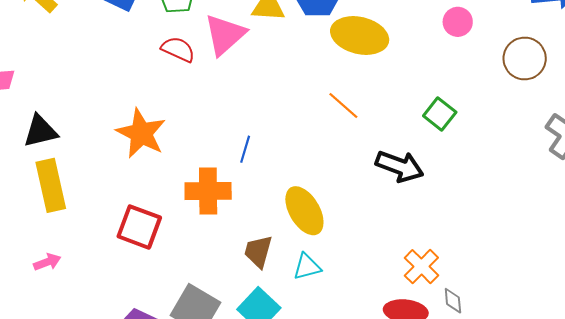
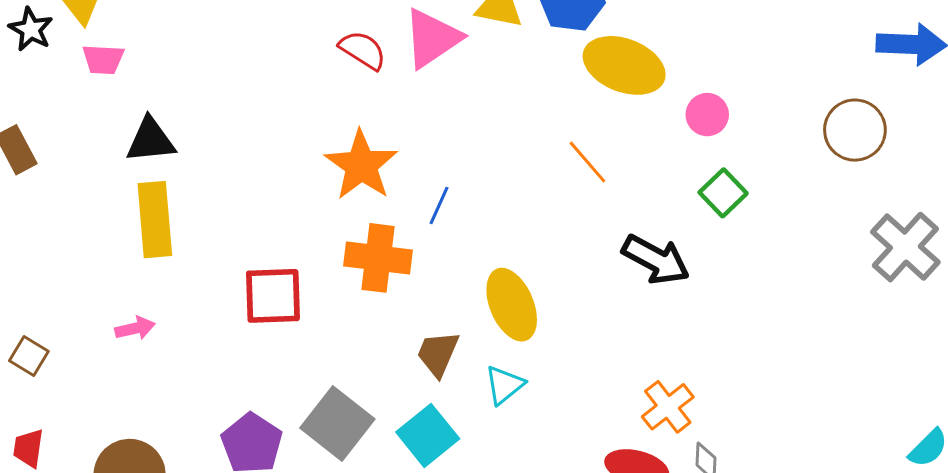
pink circle: (458, 22) -> (707, 115), moved
orange star: (141, 133) -> (361, 165), moved
red square: (139, 227) -> (273, 296), turned -30
cyan triangle: (307, 267) -> (504, 385), turned -32

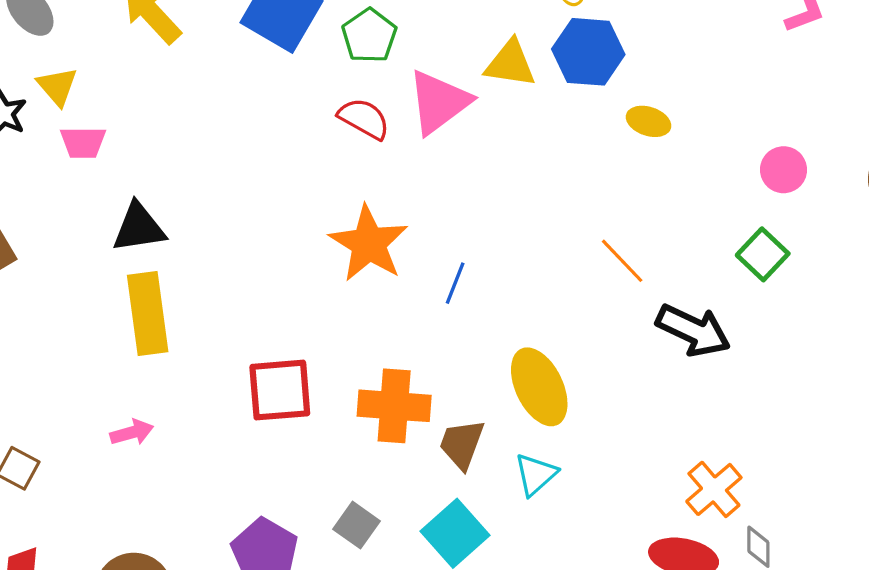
yellow ellipse: (624, 65) -> (649, 121), size x0.5
pink circle: (707, 115) -> (784, 170), moved
orange line: (587, 162) -> (622, 261), moved
orange cross: (378, 258) -> (394, 406), moved
gray square: (337, 423) -> (356, 525), size x0.6

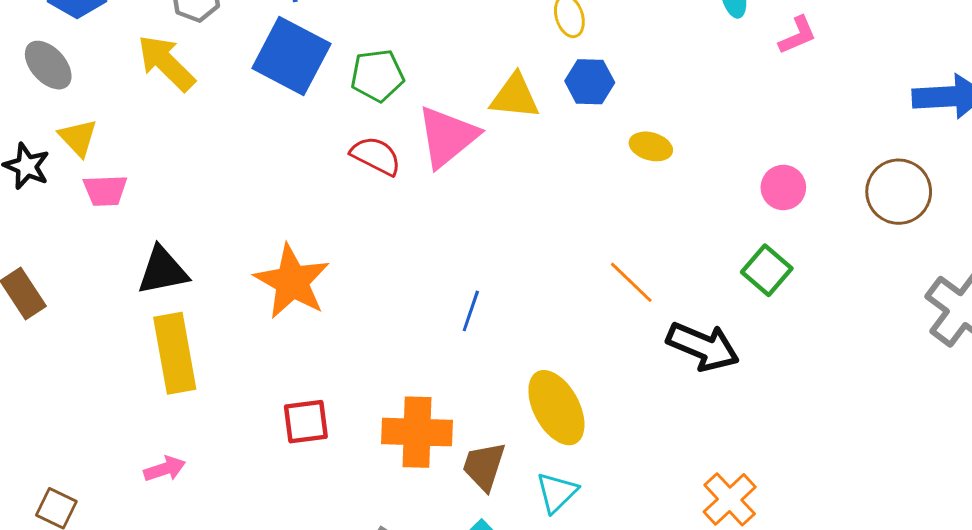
green pentagon: (369, 36) -> (377, 75), turned 30
blue hexagon: (588, 52) -> (590, 82), size x0.7
orange star: (369, 244) -> (292, 282), moved
red square: (280, 390) -> (306, 422), size x0.7

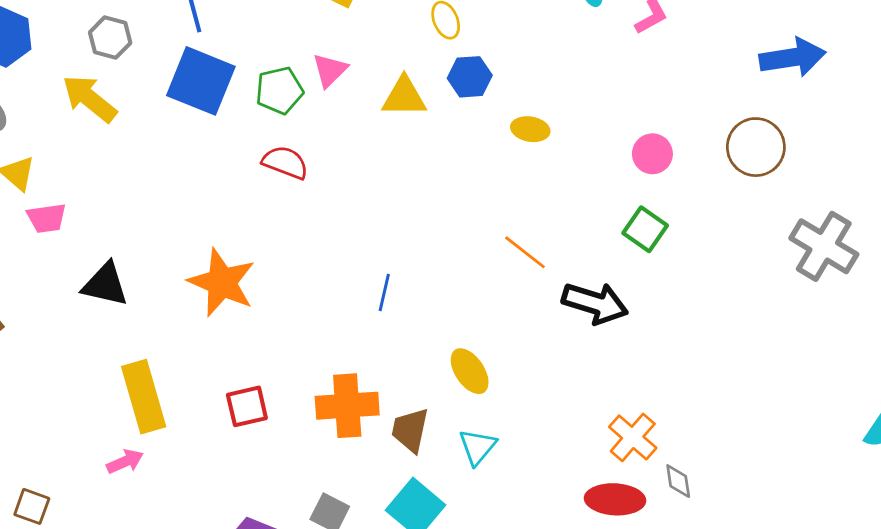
pink triangle: (447, 137) -> (330, 70), moved, size x0.6
black triangle: (163, 271) -> (105, 284), turned 30
yellow rectangle: (175, 353) -> (144, 397), moved
yellow ellipse: (556, 408) -> (470, 371), size x0.7

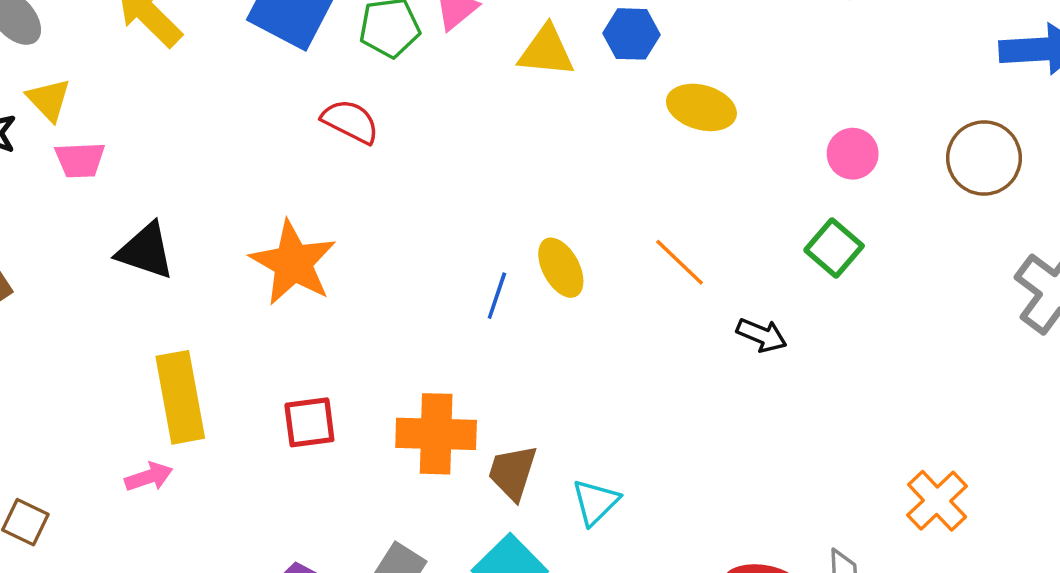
yellow ellipse: (530, 129) -> (701, 107), size x1.4
red semicircle: (285, 162) -> (350, 121), moved
black arrow: (595, 303) -> (762, 335), size x0.6
yellow ellipse: (470, 371) -> (561, 268), moved
orange cross: (633, 437) -> (937, 501), moved

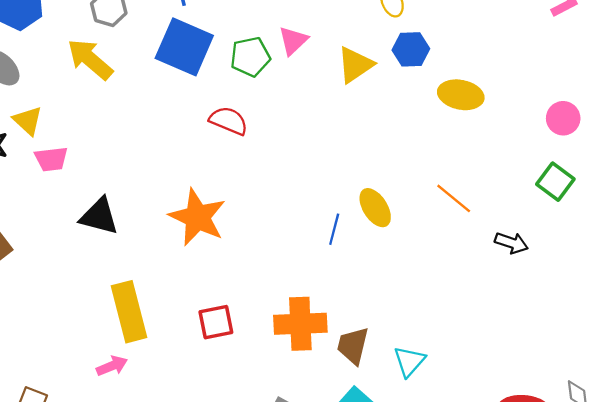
yellow triangle: (546, 51) -> (355, 65), turned -36

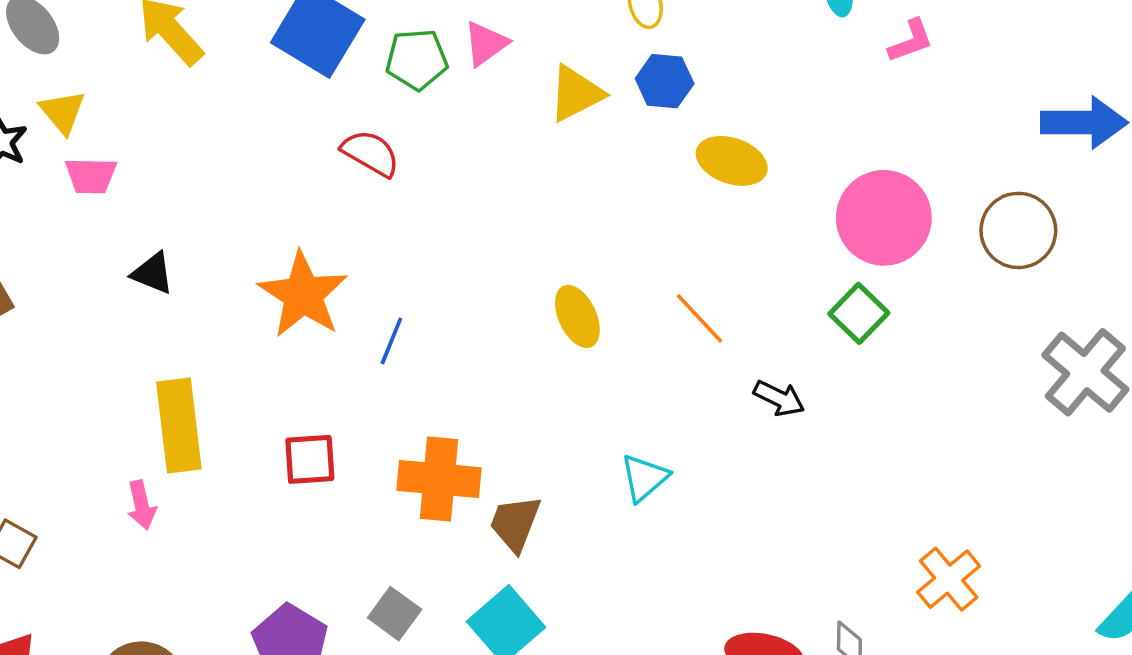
pink circle: (563, 118) -> (884, 218), size x1.8
black triangle: (99, 216) -> (153, 273), size x0.7
blue line: (334, 229) -> (391, 341), moved
cyan triangle: (409, 361) -> (644, 478), moved
pink arrow: (112, 366) -> (142, 505), turned 92

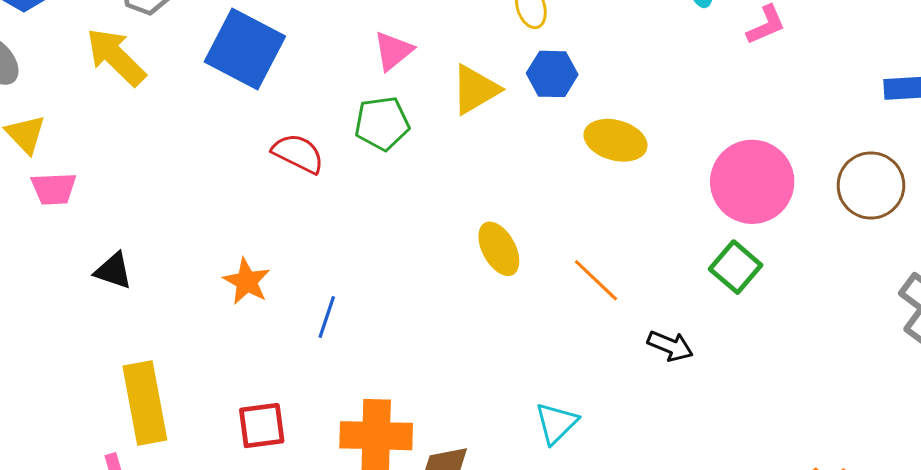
green pentagon: (417, 59) -> (382, 123), moved
orange star: (303, 295) -> (247, 281), size x0.6
yellow ellipse: (577, 316) -> (499, 249), moved

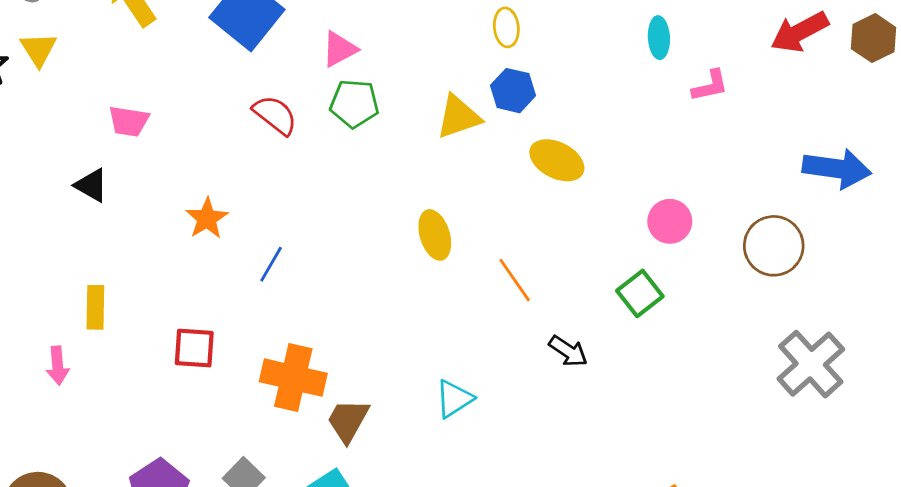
pink triangle: (393, 51) -> (339, 49), moved
yellow triangle: (475, 90) -> (458, 117), moved
pink circle: (752, 182) -> (670, 221), size x0.6
pink trapezoid: (54, 189) -> (129, 121), moved
yellow rectangle: (145, 403) -> (95, 307), size x0.6

